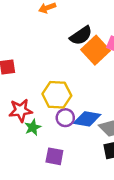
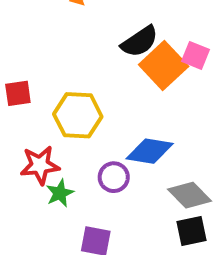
yellow hexagon: (57, 95) -> (78, 115), moved
blue diamond: (87, 119) -> (150, 151), moved

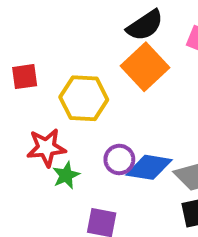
orange square: (164, 65) -> (145, 67), moved
blue diamond: (150, 151) -> (149, 167), moved

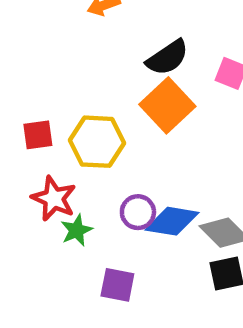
red square: (25, 77) -> (38, 135), moved
red star: (46, 148) -> (54, 198), turned 30

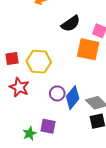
orange square: (167, 105) -> (88, 49), moved, turned -35
blue diamond: (172, 221) -> (73, 98), turned -60
green star: (77, 230) -> (30, 134), moved

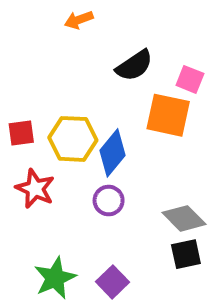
blue diamond: (73, 98) -> (113, 153), moved
purple square: (48, 126) -> (113, 282), moved, turned 35
green star: (30, 134) -> (55, 278), size x1.5

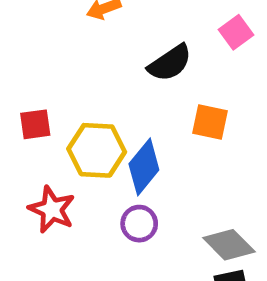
pink square: (190, 79) -> (236, 32), moved, turned 32
orange square: (168, 115) -> (210, 122), size x0.7
red square: (21, 133) -> (35, 124), moved

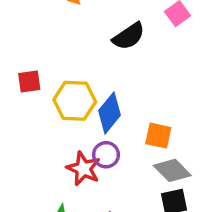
orange square: (210, 122) -> (158, 136), moved
red star: (52, 209) -> (83, 169), moved

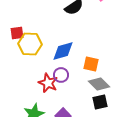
yellow hexagon: (75, 101) -> (30, 44), moved
blue diamond: (110, 113) -> (63, 51), turned 35

